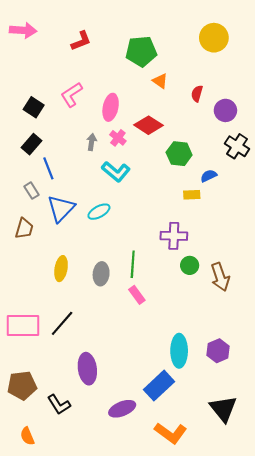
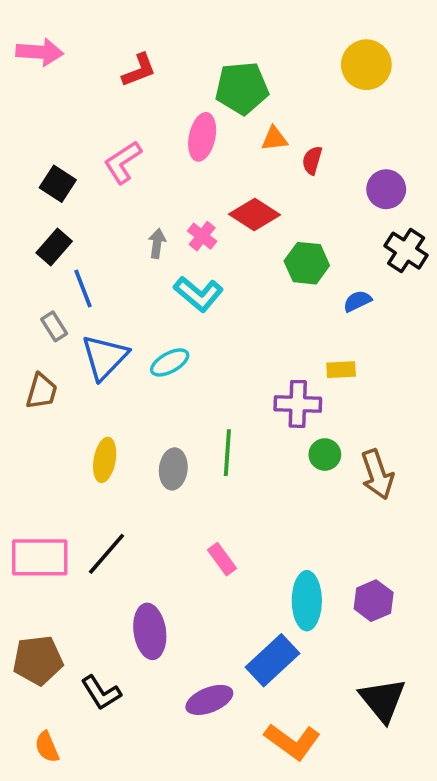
orange triangle: (160, 81) -> (274, 139), turned -42
red semicircle: (197, 94) -> (312, 160), moved
pink ellipse: (111, 107) -> (202, 137), moved
yellow rectangle: (192, 195) -> (341, 370), moved
pink rectangle: (137, 295) -> (222, 559), moved

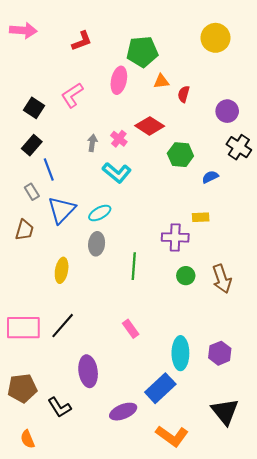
green circle: (325, 455) -> (186, 276), moved
gray ellipse: (173, 469) -> (97, 244), moved

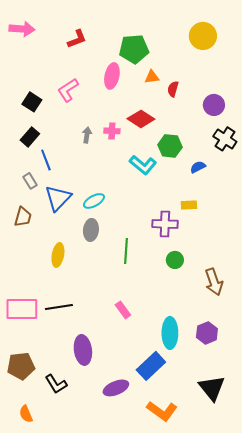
pink cross: (119, 139) -> (112, 131), turned -35
cyan L-shape: (117, 173) -> (143, 165), moved
brown arrow: (222, 279) -> (214, 282), moved
black line: (63, 326) -> (59, 307), turned 40

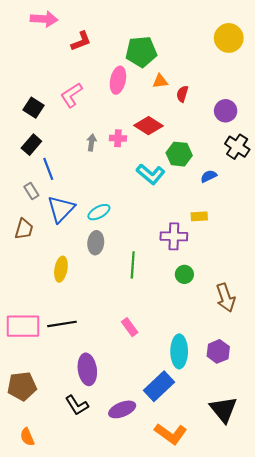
pink arrow: (22, 29) -> (44, 19), moved
yellow circle: (203, 36) -> (229, 38), moved
black L-shape: (56, 384) -> (77, 405), moved

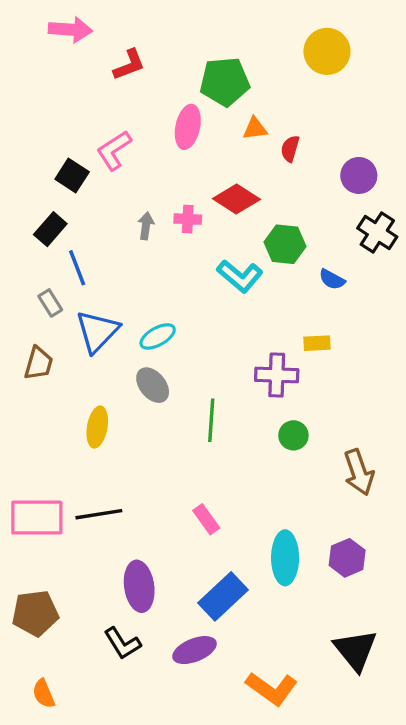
yellow circle: (229, 38) -> (327, 51), moved
black square: (34, 108) -> (72, 175), moved
blue semicircle: (209, 176) -> (332, 279), turned -126
gray ellipse: (96, 243) -> (153, 385), turned -45
blue rectangle: (159, 386) -> (223, 596), moved

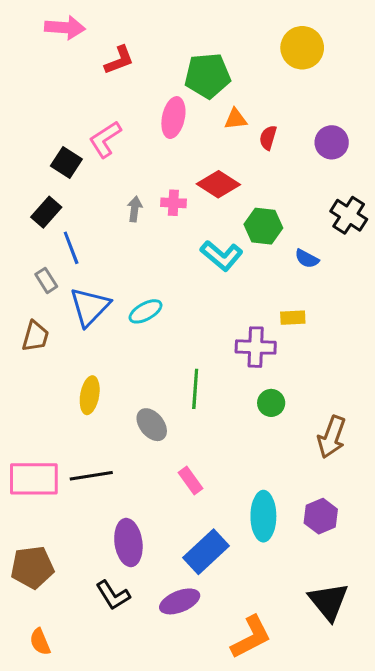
purple circle: (359, 175) -> (332, 142), moved
gray ellipse: (153, 385) -> (152, 425), moved
brown arrow: (359, 472) -> (332, 437), turned 39
orange L-shape: (272, 689) -> (251, 637), turned -63

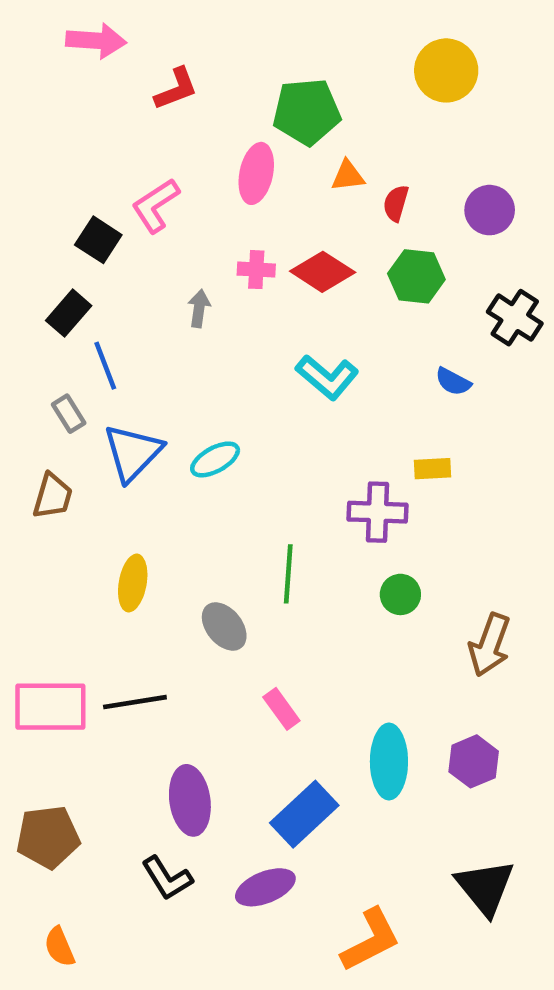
pink cross: (173, 203) -> (256, 270), moved
green hexagon: (263, 226) -> (416, 276), moved

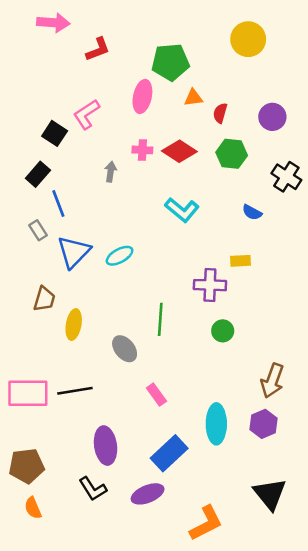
brown trapezoid: (53, 496) -> (44, 299), moved
brown arrow: (490, 645) -> (272, 381), moved
orange semicircle: (59, 947) -> (33, 508), moved

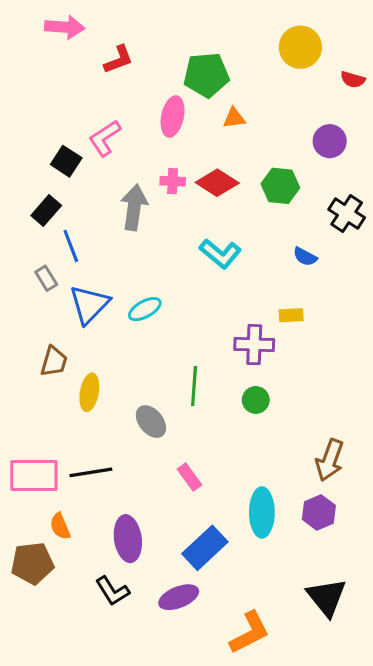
red semicircle: (220, 113) -> (353, 80), moved, turned -90
gray arrow: (111, 172) -> (134, 207), size x1.8
green circle: (223, 331) -> (256, 400), moved
orange semicircle: (33, 508) -> (60, 526), moved

